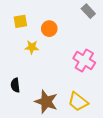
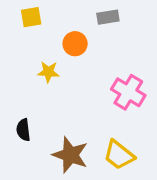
gray rectangle: (88, 11) -> (108, 17), moved, turned -56
yellow square: (20, 21) -> (31, 17), moved

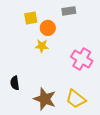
yellow square: (31, 17) -> (31, 18), moved
yellow star: (48, 72) -> (42, 46), moved

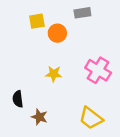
yellow star: (42, 46) -> (54, 74), moved
brown star: (45, 99) -> (39, 117), moved, size x0.6

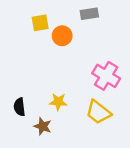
yellow star: (54, 74) -> (58, 102), moved
yellow trapezoid: (91, 118) -> (98, 112), moved

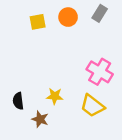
gray rectangle: (89, 14) -> (100, 13), moved, turned -49
orange circle: (62, 36) -> (68, 17), moved

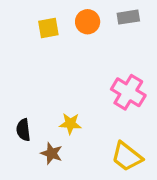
gray rectangle: (100, 13) -> (128, 17), turned 49
yellow trapezoid: (92, 106) -> (127, 157), moved

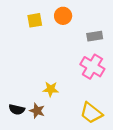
gray rectangle: (128, 17) -> (95, 36), moved
black semicircle: (23, 130) -> (17, 110), moved, turned -70

